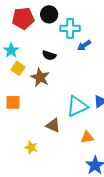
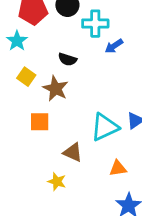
cyan star: (11, 50) -> (17, 41), moved
orange square: (13, 102) -> (40, 122), moved
yellow star: (31, 147) -> (57, 182), moved

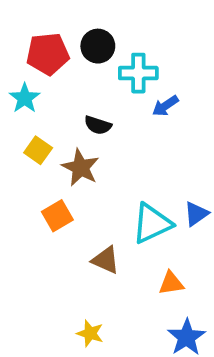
orange square: (40, 122) -> (57, 216), turned -30
yellow star: (57, 182) -> (90, 333), moved

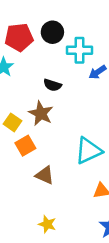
yellow square: (38, 150) -> (12, 122), moved
brown triangle: (106, 260) -> (45, 175), moved

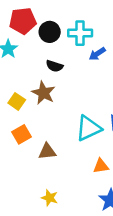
black circle: (52, 32) -> (50, 32), moved
orange square: (25, 146) -> (22, 134), moved
brown triangle: (45, 175) -> (47, 151), turned -30

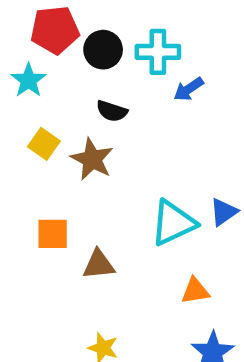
yellow square: (17, 101) -> (44, 144), moved
orange square: (22, 134) -> (53, 234), turned 30

